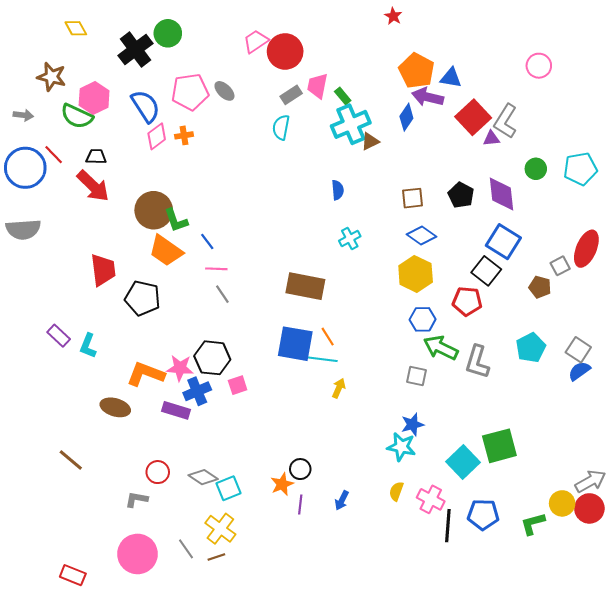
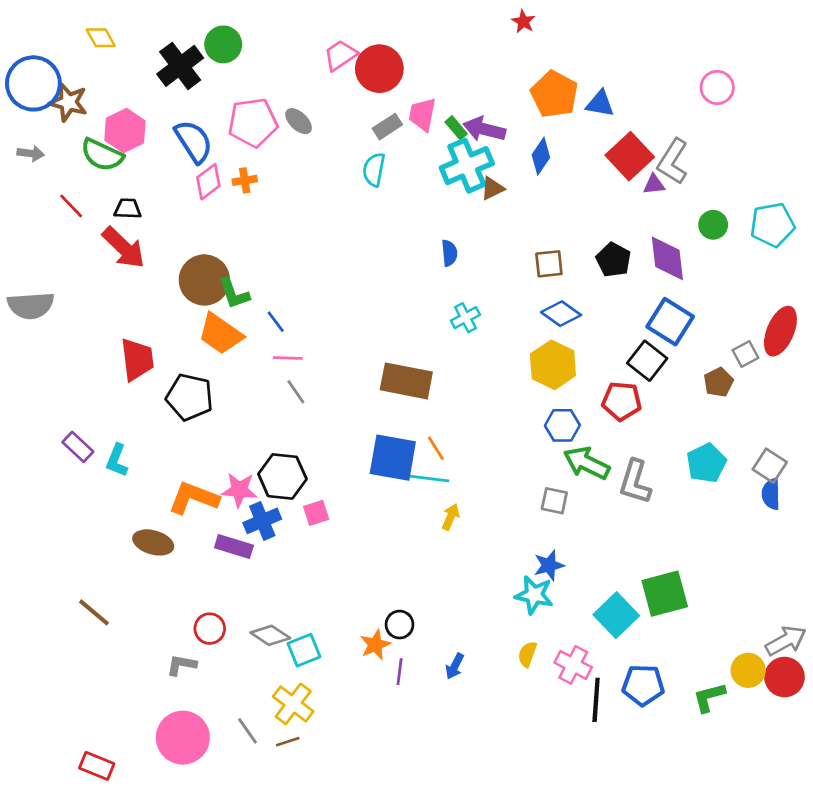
purple arrow: (428, 97) -> (484, 129), moved
blue circle: (25, 168) -> (33, 83), moved
brown pentagon: (540, 287) -> (719, 382), turned 30
blue semicircle: (579, 371) -> (771, 494), turned -55

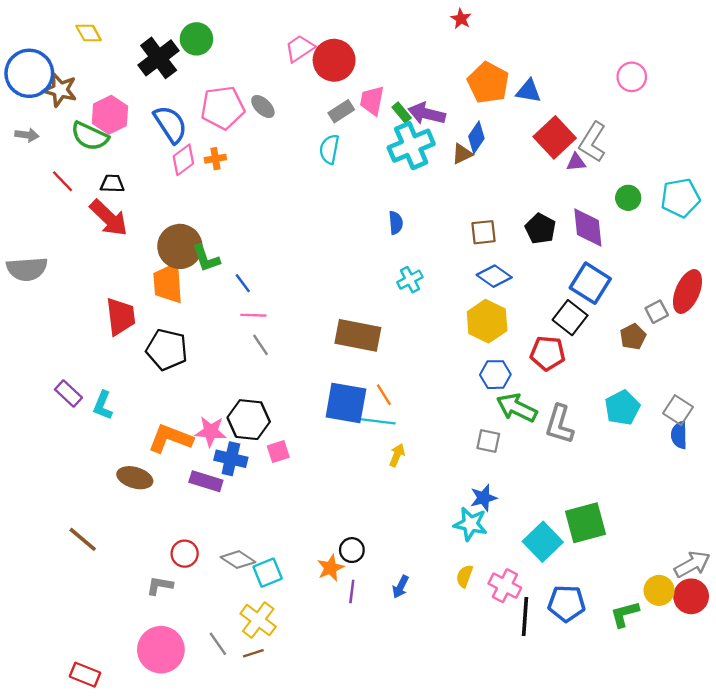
brown triangle: (492, 188) -> (462, 154), moved
orange trapezoid: (221, 334) -> (168, 283), moved, turned 51
blue cross: (262, 521) -> (231, 459), turned 36

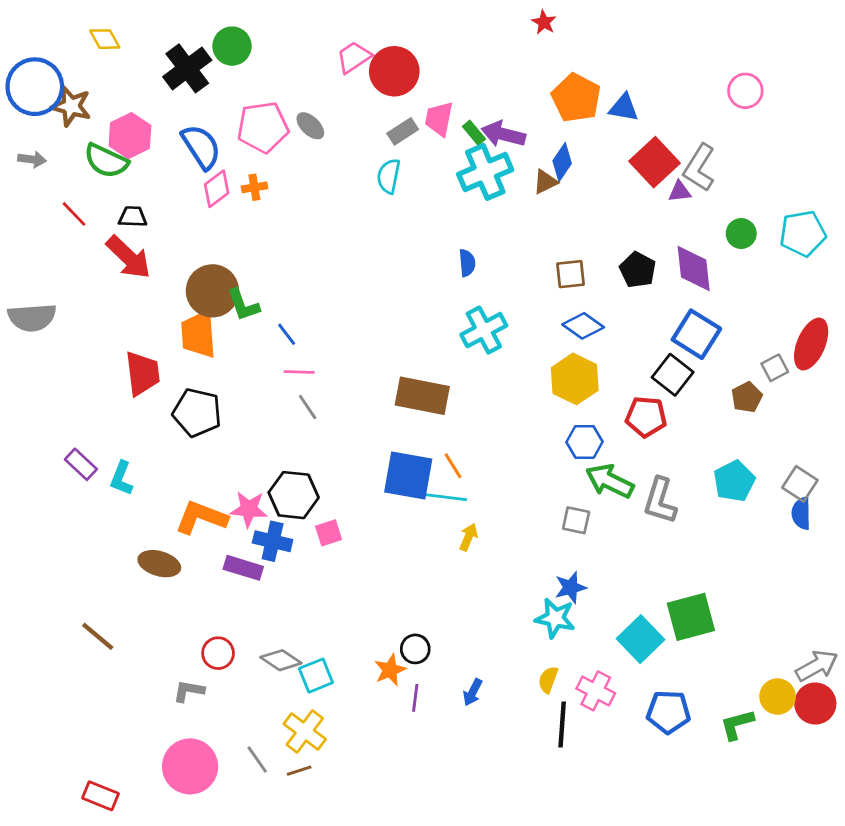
cyan cross: (410, 280) -> (484, 330), size x1.5
black line: (525, 616) -> (562, 724), moved

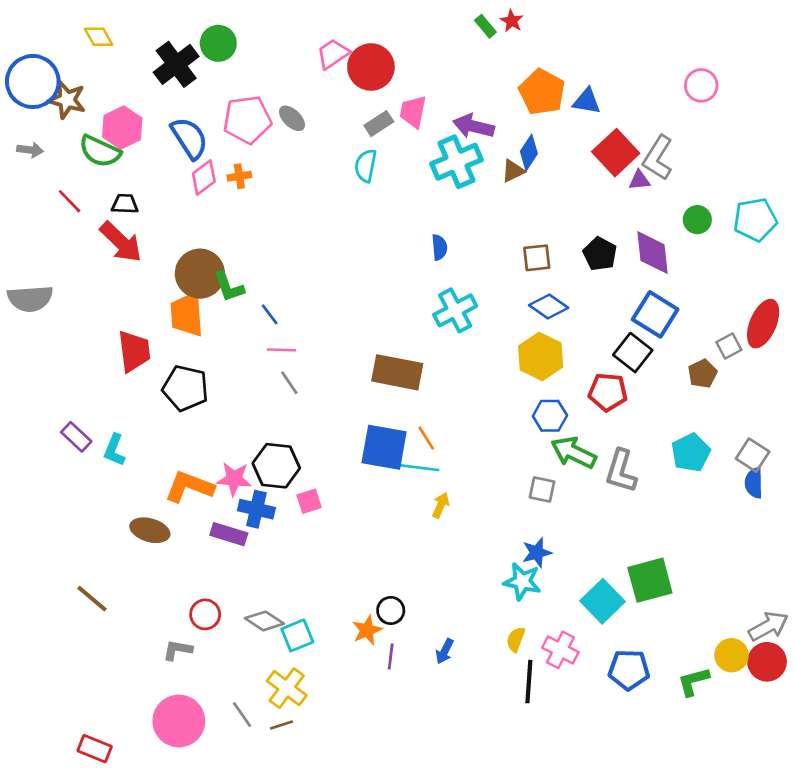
green rectangle: (474, 133) -> (485, 26), moved

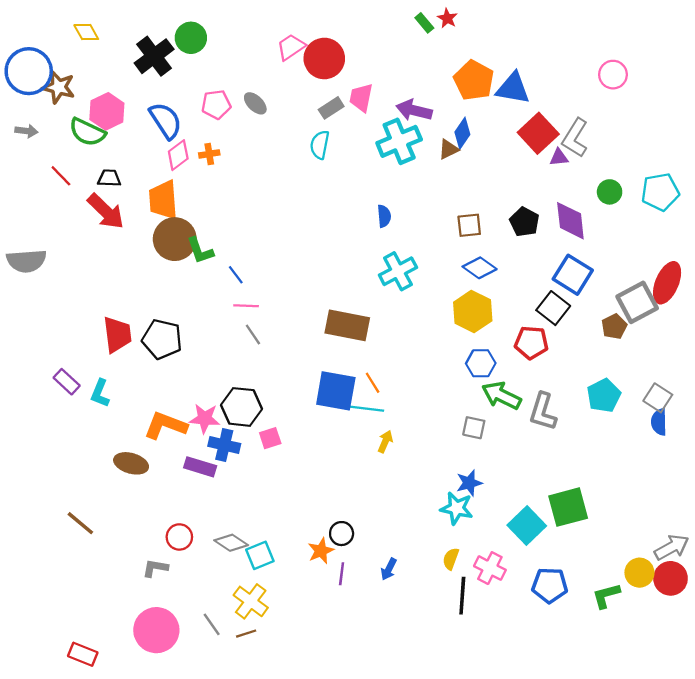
blue triangle: (587, 101) -> (513, 88), size x1.4
pink pentagon: (247, 120) -> (216, 104), size x0.7
orange trapezoid: (187, 314) -> (163, 200), moved
gray square: (729, 346) -> (637, 302), size x1.8
red trapezoid: (134, 351) -> (117, 335), moved

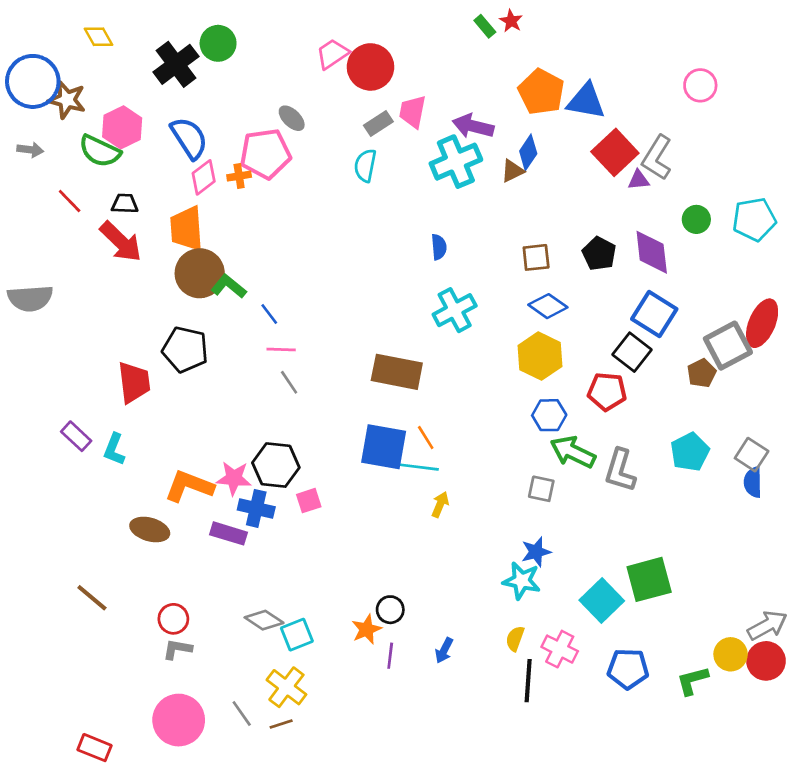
pink pentagon: (216, 104) -> (265, 154), moved, size x1.5
green L-shape: (200, 251) -> (229, 286), turned 148
black pentagon: (162, 339) -> (185, 349), moved
red circle: (179, 537) -> (173, 619), moved

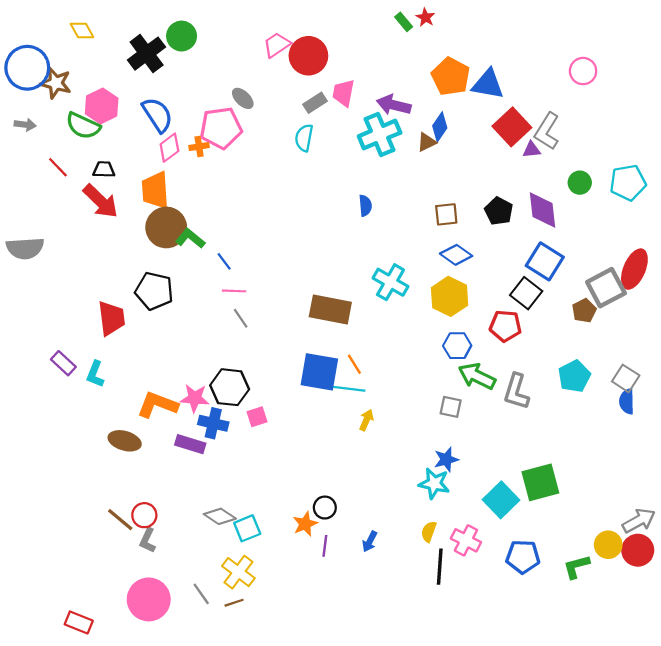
cyan cross: (455, 310) -> (390, 282), moved, turned -32
brown line: (92, 598) -> (120, 520), moved
gray L-shape: (177, 649) -> (148, 540), turned -75

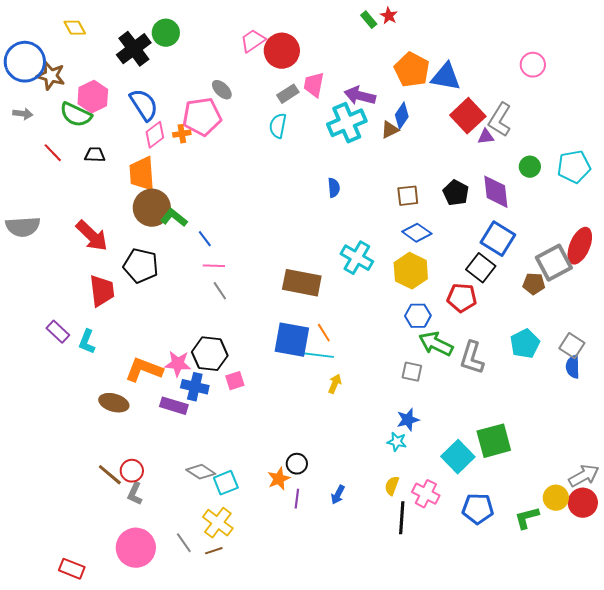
red arrow: (101, 201) -> (92, 236), moved
brown pentagon: (584, 311) -> (534, 284), turned 30
cyan star: (434, 483) -> (397, 442), size x0.7

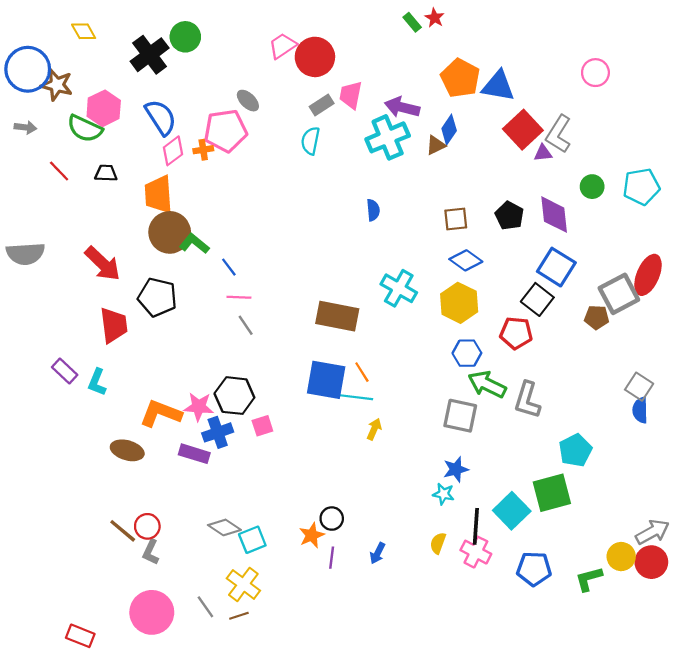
cyan pentagon: (525, 344) -> (575, 450), moved
gray square: (412, 372) -> (460, 416), size x1.5
blue cross: (195, 387) -> (218, 432), turned -32
black line: (402, 518) -> (476, 526), moved

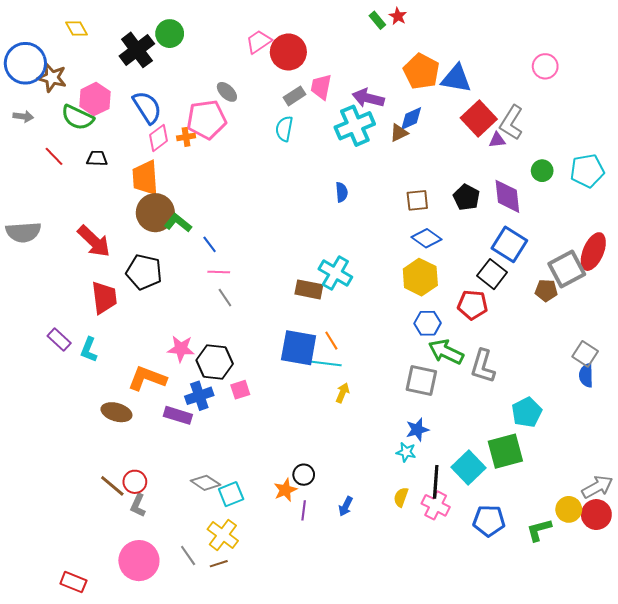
blue diamond: (449, 130) -> (411, 119), turned 32
cyan cross: (399, 288) -> (335, 273), moved
brown rectangle: (337, 316) -> (309, 289), size x0.7
pink star: (199, 407) -> (181, 349), moved

